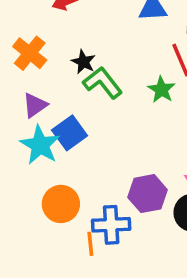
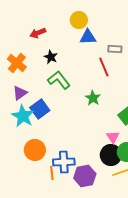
black star: (83, 62) -> (51, 57), moved
green star: (161, 90) -> (93, 98), moved
purple hexagon: (148, 194) -> (85, 176), moved

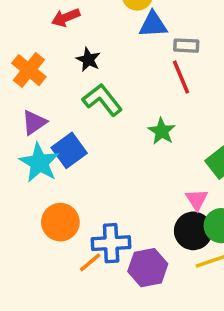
gray rectangle: (115, 49) -> (186, 46), moved
orange line: (52, 173) -> (90, 262), turned 56

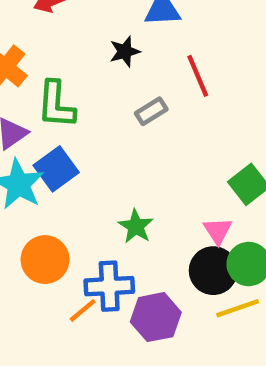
gray rectangle: (186, 46) -> (151, 111), moved, turned -35
black star: (88, 60) -> (125, 52), moved, turned 30
green L-shape: (102, 100) -> (56, 105), moved, turned -138
green star: (162, 131) -> (136, 226), moved

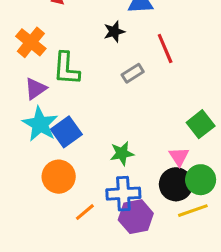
blue square: (56, 169) -> (66, 132), moved
green star: (136, 226) -> (122, 153), turned 30
blue cross: (109, 286) -> (123, 194), moved

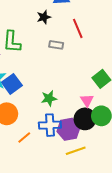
gray rectangle: (133, 73) -> (56, 45), turned 40
yellow line: (193, 211) -> (76, 151), moved
purple hexagon: (136, 217) -> (68, 129), moved

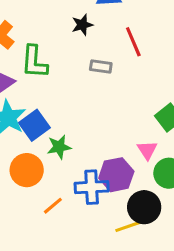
green star: (49, 98) -> (59, 147), moved
black circle: (85, 119) -> (144, 207), moved
purple hexagon: (68, 129) -> (116, 175), moved

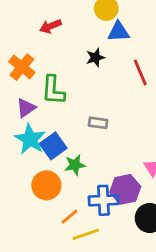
gray rectangle: (101, 67) -> (98, 123), moved
yellow line: (130, 226) -> (86, 234), moved

